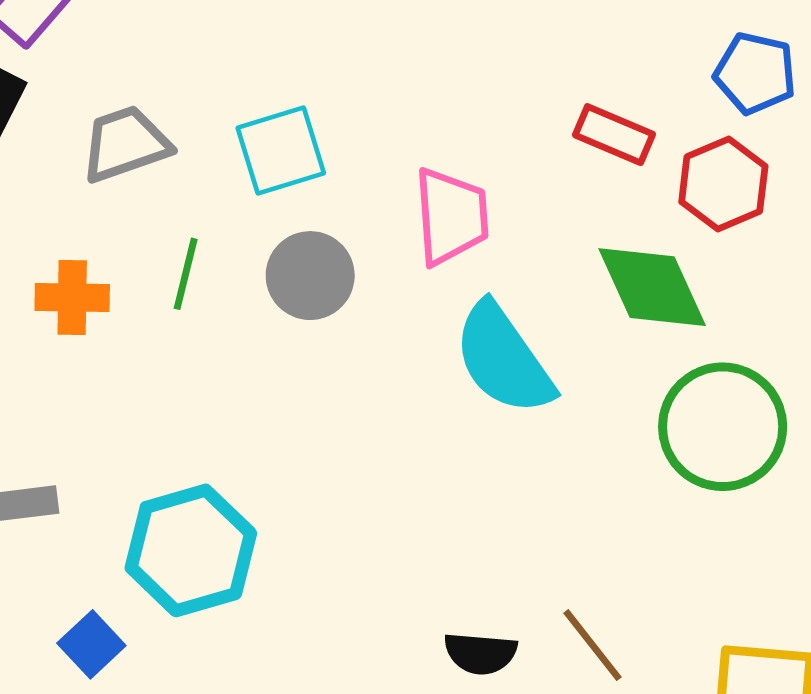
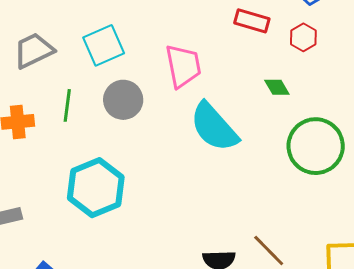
red hexagon: (723, 184) -> (303, 37), size x0.7
green diamond: (652, 287) -> (277, 87), size x0.5
cyan hexagon: (191, 550) -> (96, 188), moved

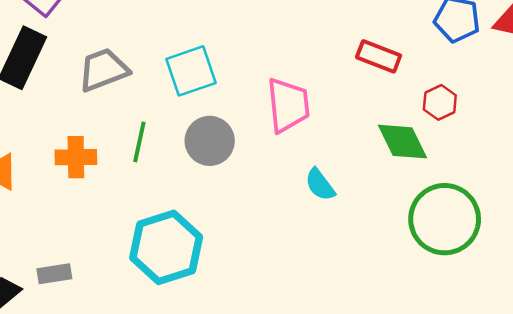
red hexagon: (303, 37) -> (440, 102), moved
green diamond: (277, 87) -> (403, 142), size x1.6
cyan semicircle: (214, 127) -> (320, 185), size x0.5

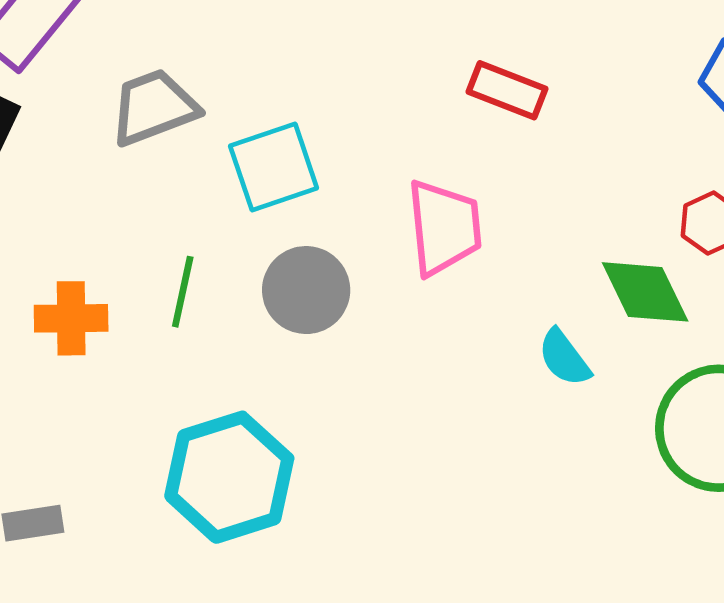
red rectangle: (379, 56) -> (507, 90), moved
gray trapezoid: (103, 70) -> (154, 107), moved
cyan semicircle: (320, 185) -> (564, 358), moved

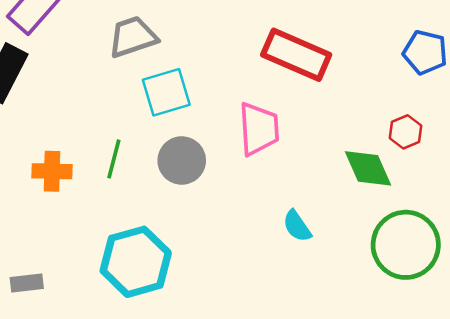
red rectangle: (507, 90) -> (296, 55), size x1.6
gray trapezoid: (154, 107) -> (133, 37), moved
cyan semicircle: (564, 358) -> (297, 226), moved

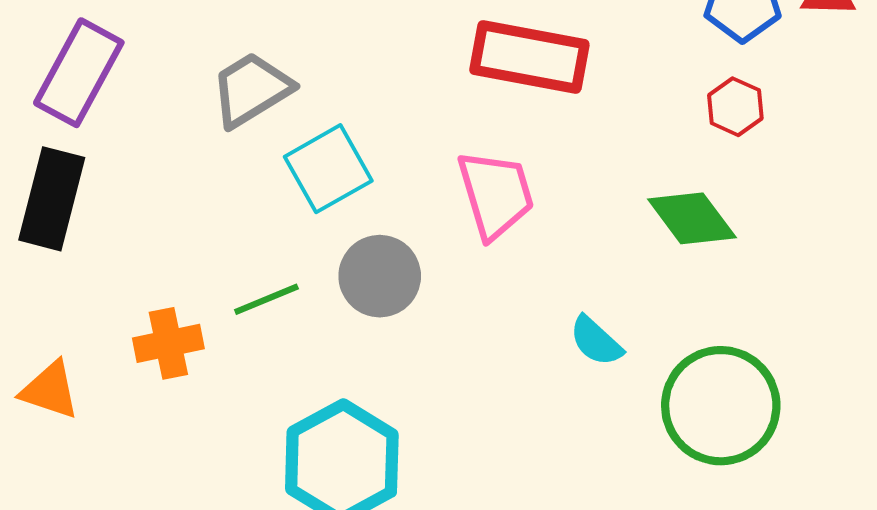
red hexagon: (405, 132) -> (735, 107), moved
green line: (114, 159) -> (266, 299), turned 66
green circle: (406, 245) -> (721, 406), moved

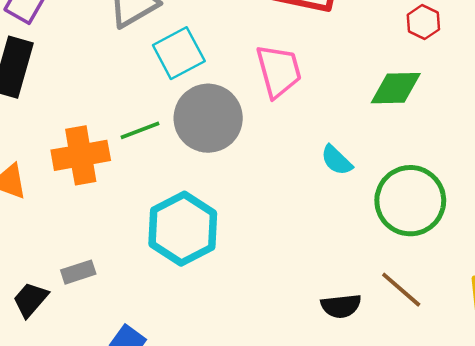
green diamond: (692, 218) -> (396, 88), turned -56
gray circle: (380, 276) -> (208, 118), size x1.4
orange cross: (168, 343) -> (81, 155), size x1.4

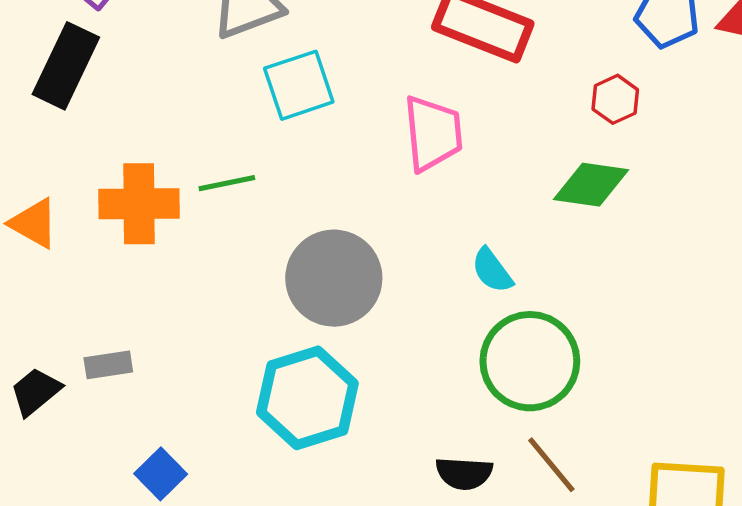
red hexagon: (423, 22) -> (615, 99), moved
gray circle: (208, 118) -> (334, 278), moved
green circle: (410, 201) -> (530, 361), moved
cyan hexagon: (183, 229) -> (307, 398), moved

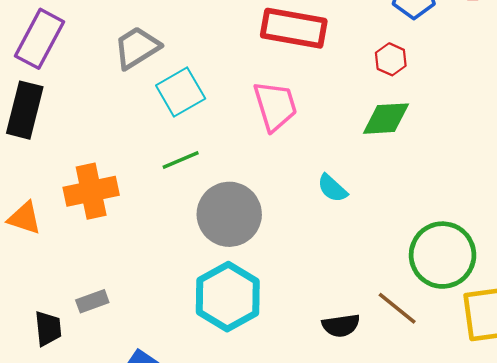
green line: (227, 183) -> (181, 160), moved
green circle: (530, 361) -> (443, 255), moved
black trapezoid: (36, 392) -> (48, 329), turned 135

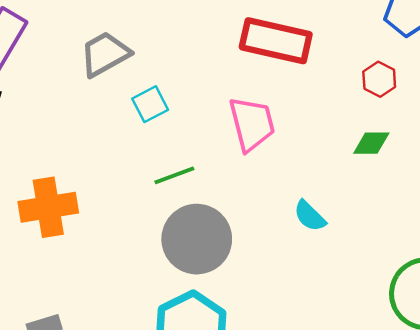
cyan square: (181, 92) -> (150, 104), size x0.7
green diamond: (386, 119) -> (371, 143), size x0.7
green line: (181, 160) -> (174, 175), moved

